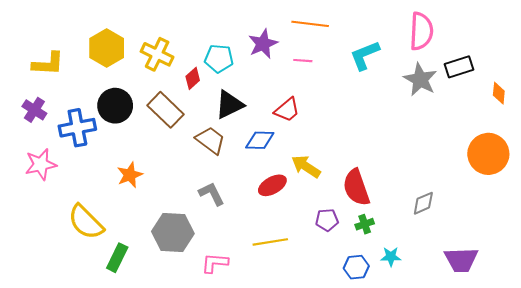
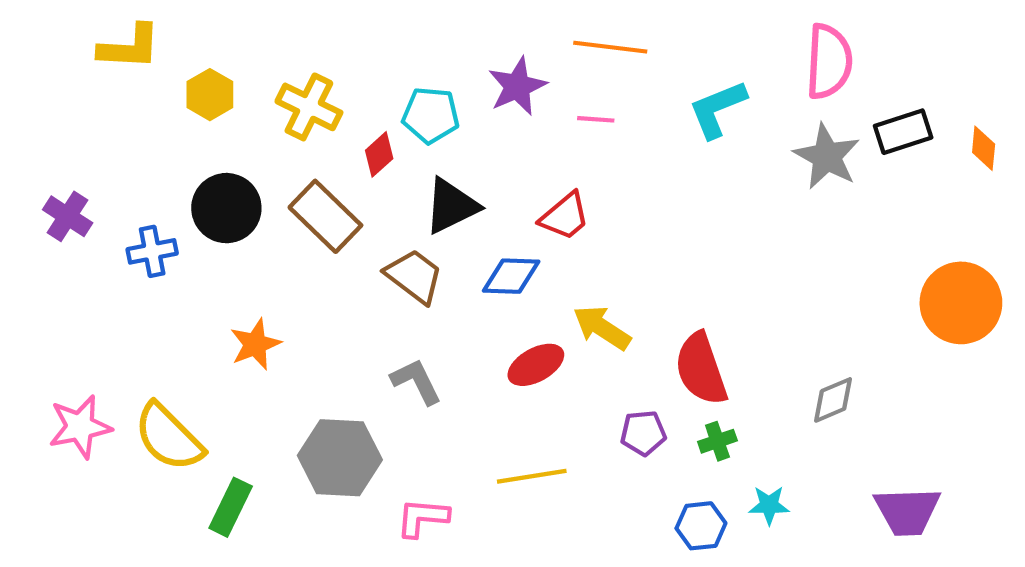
yellow hexagon: (107, 48) -> (210, 95), size x0.7
yellow L-shape: (48, 64) -> (129, 47), moved
orange diamond: (499, 93) -> (984, 148), moved
blue cross: (77, 128) -> (152, 251), size x0.7
pink star: (41, 164) -> (80, 427), moved

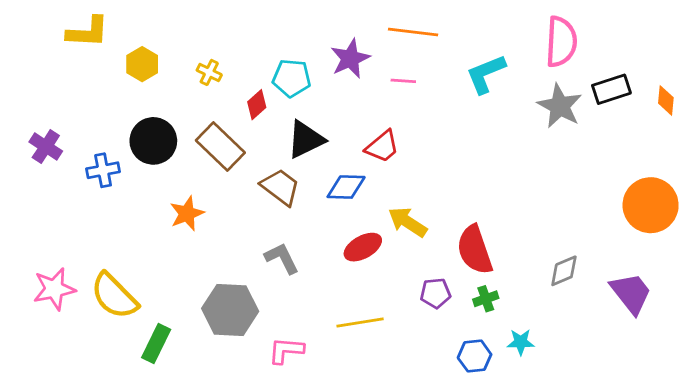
yellow cross: (309, 107) -> (209, 72), size x0.6
orange star: (255, 344) -> (187, 214), moved
purple trapezoid: (907, 511) -> (631, 293), moved, turned -126

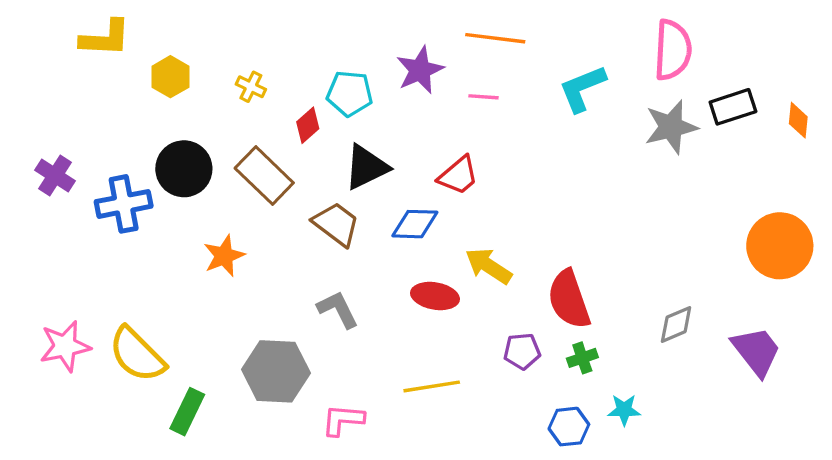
gray star: (560, 106) -> (671, 127), turned 30
blue cross: (103, 170) -> (124, 204), size x1.4
red ellipse: (363, 247) -> (435, 296), turned 39

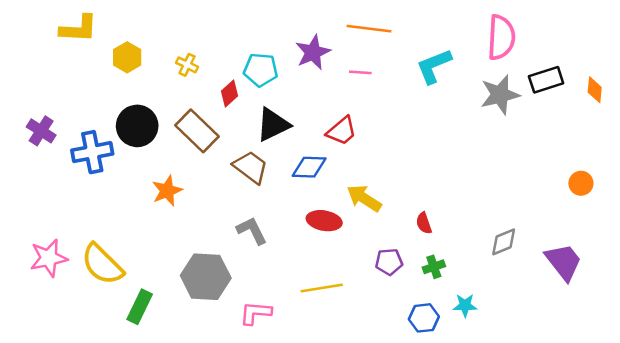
orange circle: (780, 246) -> (581, 183), size x0.5
red semicircle: (569, 299) -> (424, 223), size x0.5

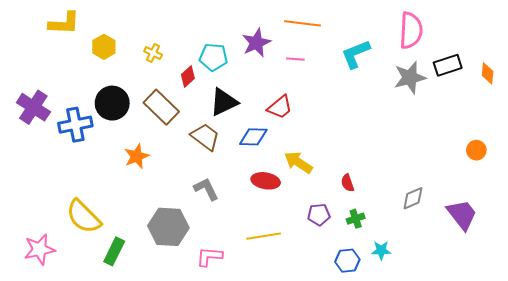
purple cross: (41, 131) -> (33, 107), size x1.4
pink star: (49, 258) -> (40, 249), moved

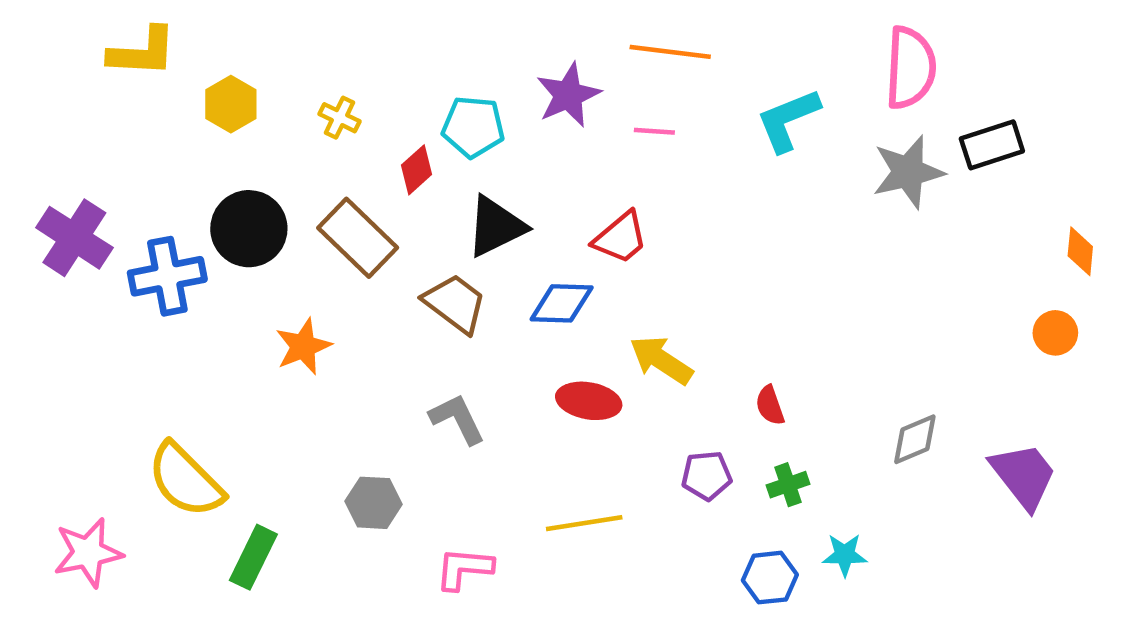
orange diamond: (488, 73) -> (1080, 251), moved
gray hexagon: (168, 227) -> (373, 503), size x0.6

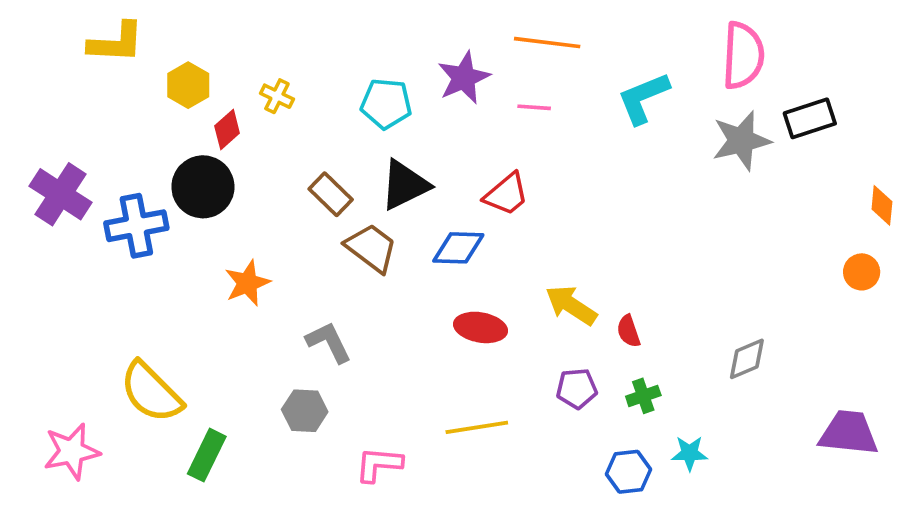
red diamond: (417, 170) -> (227, 129), moved
brown rectangle: (358, 238) -> (331, 194), moved, size x0.7
yellow arrow: (661, 360) -> (571, 305), moved
gray L-shape: (457, 419) -> (329, 342), moved
purple trapezoid: (1024, 476) -> (849, 433), moved, turned -46

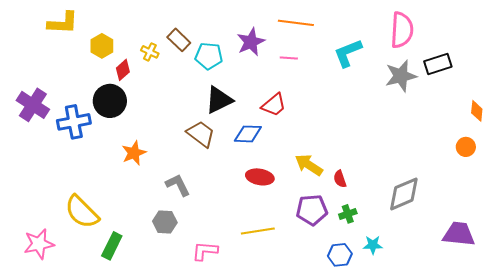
brown rectangle: (331, 194) -> (179, 40), moved
gray diamond: (747, 359) -> (404, 194), size x1.5
purple pentagon: (577, 388) -> (312, 210), size x1.4

